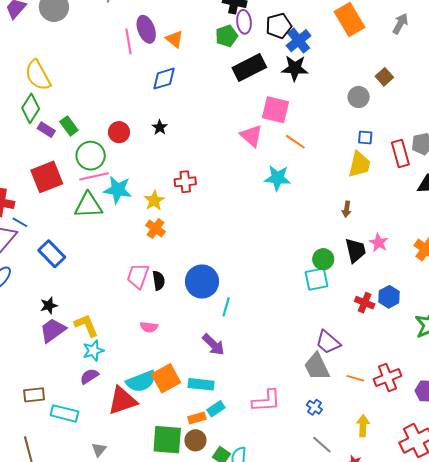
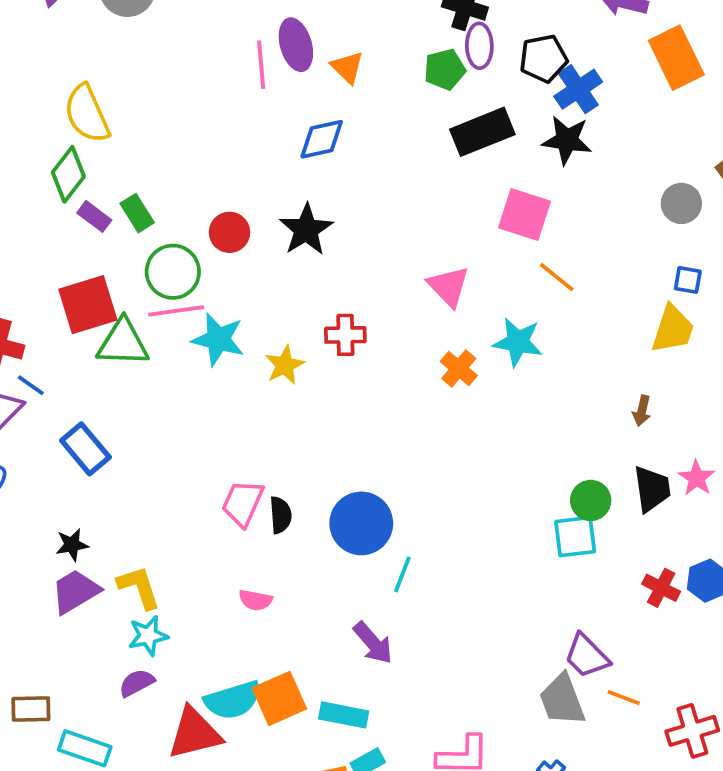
black star: (160, 127) -> (306, 230), size x1.8
pink triangle: (251, 136) -> (448, 286), moved
green triangle: (88, 205) -> (123, 343), moved
orange cross: (156, 229) -> (459, 368), moved
orange line: (355, 378) -> (624, 698), moved

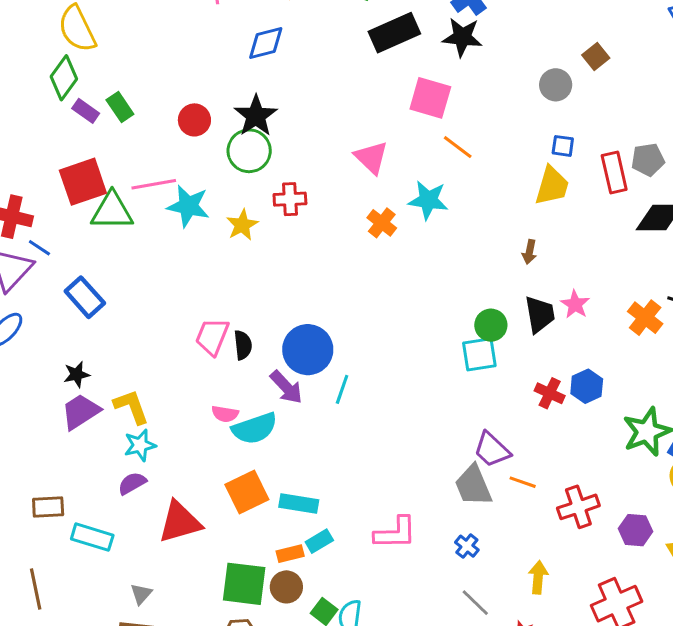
green circle: (173, 272) -> (249, 151), moved
purple arrow: (373, 643) -> (286, 387), moved
cyan semicircle: (233, 700) -> (255, 428), moved

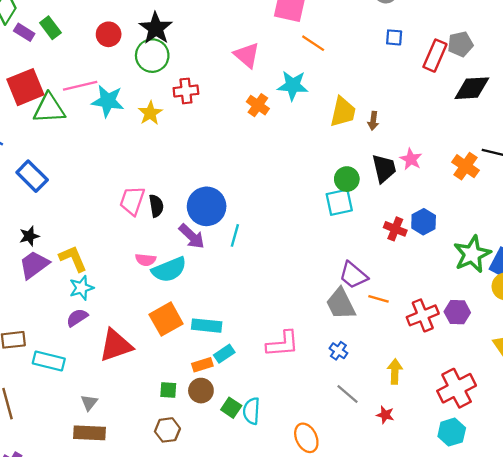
red rectangle: (614, 172) -> (435, 56), turned 40
yellow trapezoid: (552, 186) -> (343, 112), moved
purple hexagon: (636, 530) -> (457, 312), moved
green square: (244, 584) -> (168, 390), size x0.5

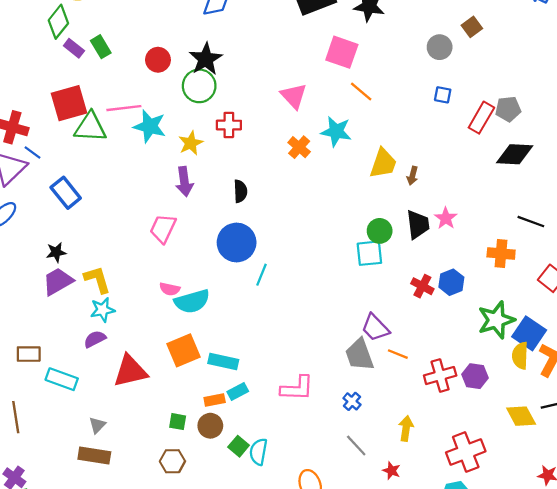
orange cross: (466, 166) -> (501, 253), moved, turned -36
black semicircle: (156, 206) -> (240, 191), moved
purple arrow: (192, 236) -> (184, 182), moved, turned 32

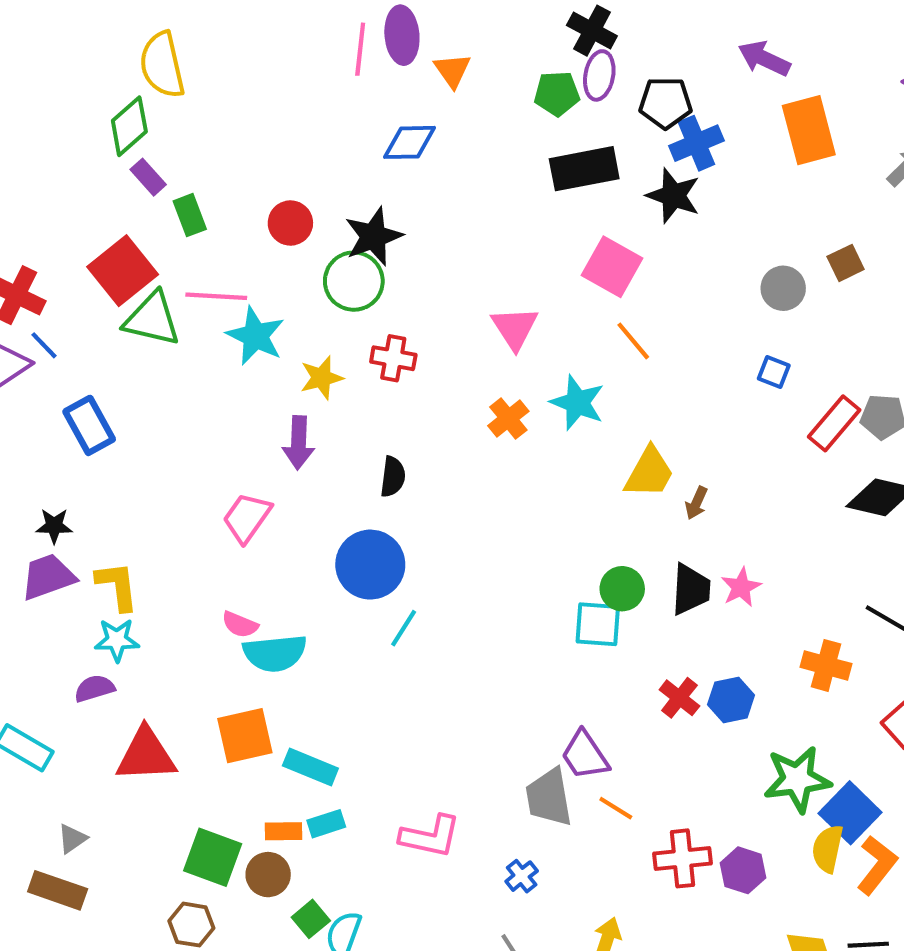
green rectangle: (101, 47) -> (190, 215), moved
red square: (69, 103) -> (123, 271), turned -33
green square: (178, 422) -> (213, 857), size x1.8

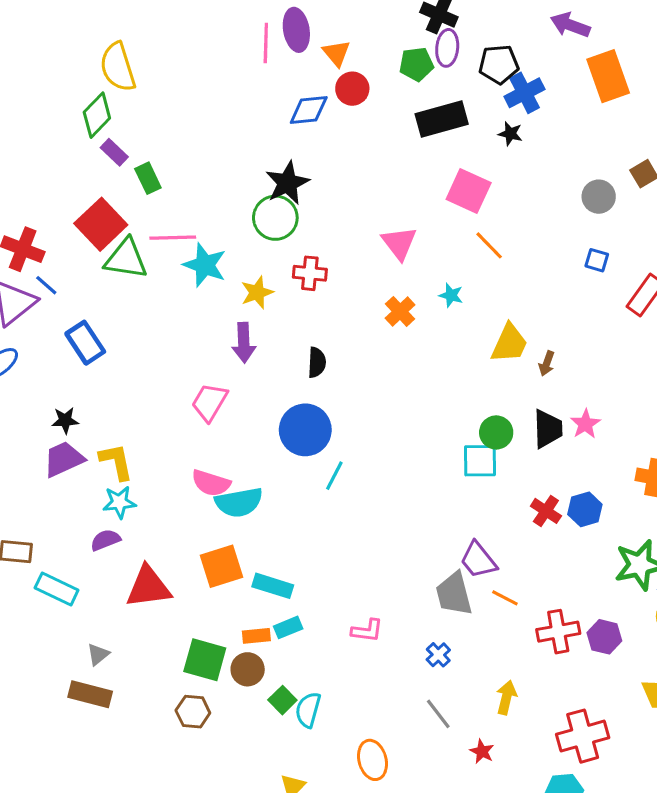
black star: (673, 196) -> (510, 134), size x0.6
red circle: (290, 223) -> (352, 89), moved
cyan star: (577, 403) -> (451, 295), size x0.6
pink semicircle: (240, 625) -> (211, 483), size x1.4
pink L-shape: (430, 836) -> (367, 631), size x0.7

